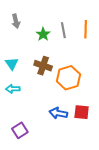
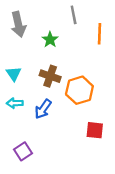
gray arrow: (16, 21) -> (18, 24), size x1.5
gray line: (63, 30) -> (74, 15), moved
blue arrow: (58, 113) -> (43, 109), moved, turned -66

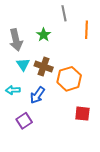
gray arrow: (18, 24) -> (16, 40), moved
cyan triangle: (14, 74) -> (23, 64), moved
purple square: (23, 151) -> (24, 121), moved

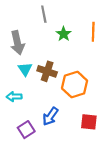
gray line: (64, 13) -> (44, 14), moved
green star: (44, 35) -> (64, 34), moved
blue arrow: (37, 95) -> (50, 116), moved

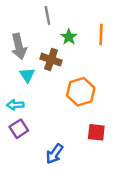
brown cross: (47, 71) -> (51, 60), moved
blue arrow: (50, 116) -> (55, 154), moved
purple square: (26, 130) -> (19, 129), moved

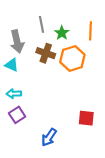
gray line: (47, 15) -> (42, 24), moved
cyan triangle: (27, 75) -> (12, 65), moved, turned -32
orange hexagon: (81, 92) -> (72, 58), moved

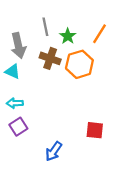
orange line: (91, 31) -> (99, 34), turned 30

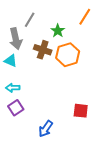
gray line: (45, 27) -> (30, 20), moved, turned 42
orange line: (99, 34) -> (85, 17), moved

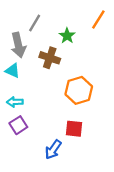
orange hexagon: (68, 55) -> (79, 90), moved
red square: (81, 111) -> (74, 129), moved

